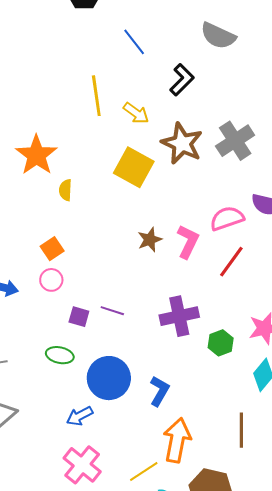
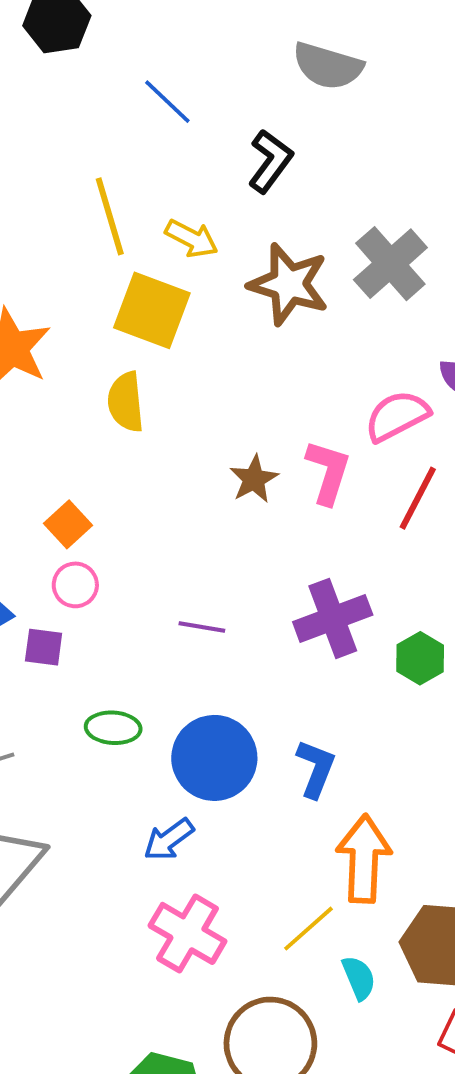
yellow square: (134, 167) -> (152, 310), moved
yellow semicircle: (65, 190) -> (126, 402), moved, size x1.4
purple square: (79, 317) -> (44, 647), moved

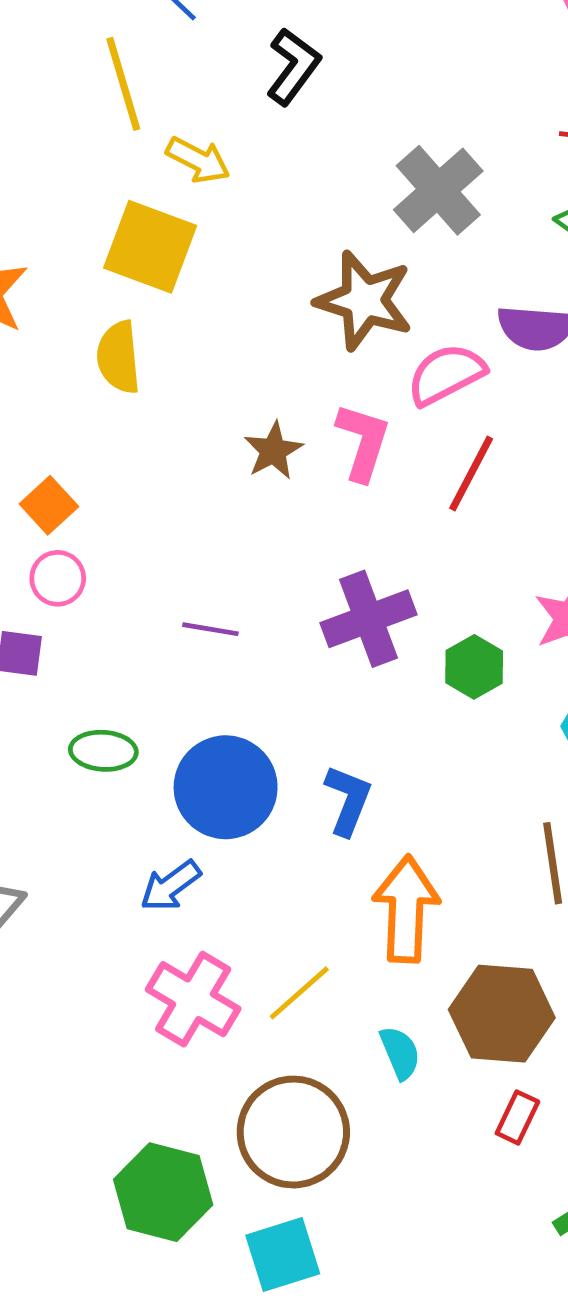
yellow line: (110, 216) -> (123, 84), moved
brown star: (289, 284) -> (364, 300), moved
yellow line: (309, 929) -> (299, 993), moved

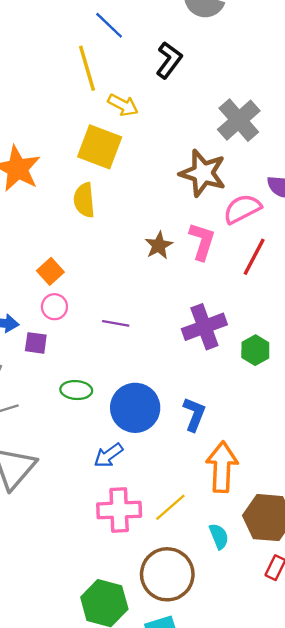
purple line: (210, 629) -> (116, 323), moved
pink cross: (193, 999) -> (119, 510), turned -33

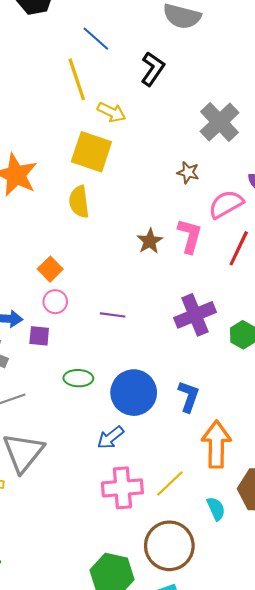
brown star: (203, 173) -> (188, 172), size x0.5

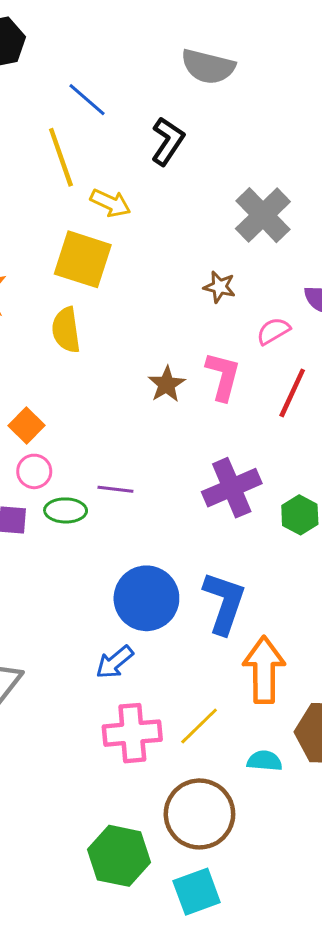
pink semicircle: (226, 204) -> (273, 331), size x0.7
green ellipse: (78, 378) -> (66, 510), moved
blue L-shape: (189, 396) -> (224, 603), size x1.4
cyan semicircle: (216, 509) -> (265, 761), turned -60

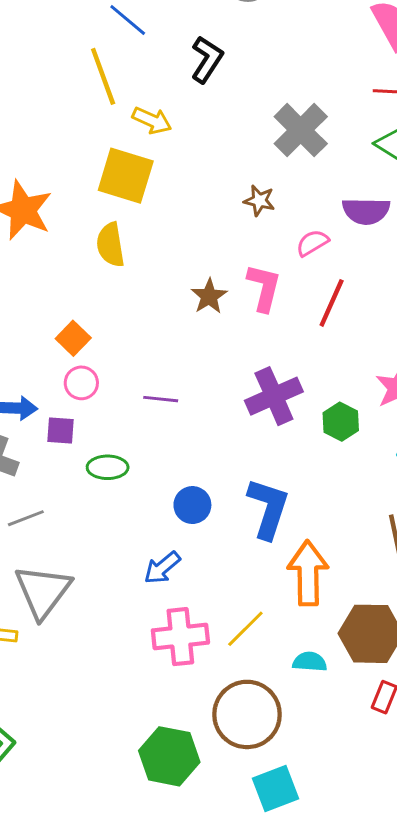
green ellipse: (66, 510) -> (108, 467), moved
blue circle: (146, 598) -> (192, 505), size x0.6
cyan square: (197, 892) -> (276, 789), moved

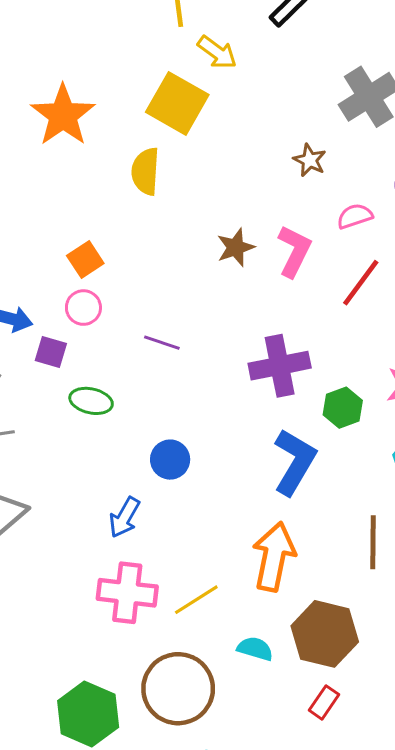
blue L-shape: (268, 508) -> (295, 462), moved
blue arrow: (162, 568) -> (124, 517), turned -33

